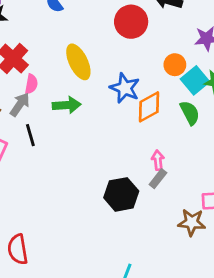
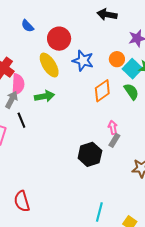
red circle: (131, 22) -> (59, 39), moved
pink semicircle: (31, 84) -> (18, 84), size x1.5
blue star: (125, 88) -> (83, 61), moved

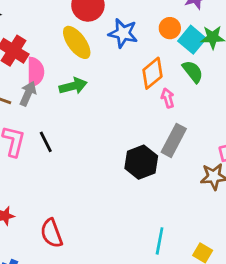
black line: (21, 120) -> (46, 142), moved
pink arrow: (113, 127) -> (168, 98), moved
gray rectangle: (114, 140) -> (174, 140), size x1.6

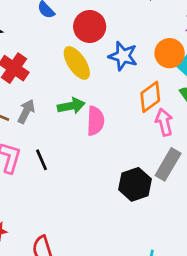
orange circle: (170, 28) -> (170, 53), size x1.4
pink semicircle: (35, 72) -> (95, 121), moved
pink arrow: (168, 98) -> (164, 122), size x1.4

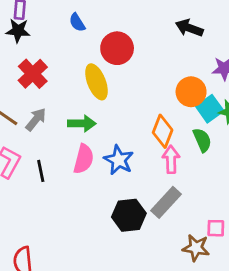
blue star: (123, 56) -> (119, 160), moved
orange diamond: (150, 97) -> (163, 131), turned -44
pink semicircle: (95, 121) -> (84, 159), moved

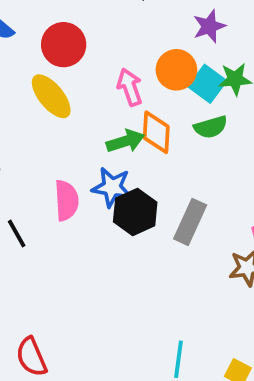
green arrow: (82, 123) -> (125, 141), moved
green semicircle: (202, 140) -> (211, 127), turned 115
pink arrow: (171, 159) -> (130, 87), moved
black hexagon: (129, 215) -> (135, 212), moved

